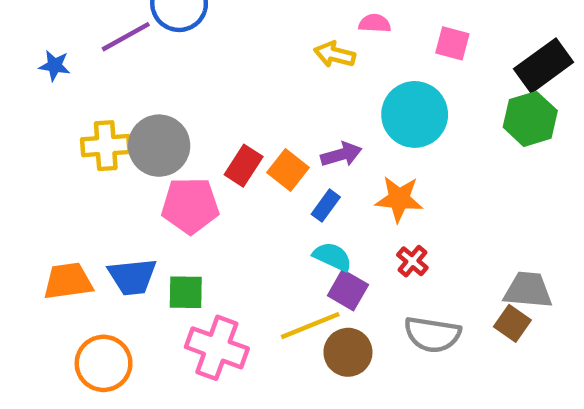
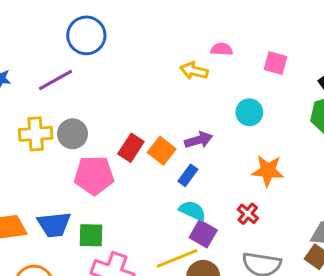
purple line: (126, 37) -> (56, 80), moved
cyan circle: (415, 114) -> (249, 112), size x0.6
gray circle: (159, 146) -> (73, 134), size x0.7
orange star: (399, 199) -> (268, 171), moved

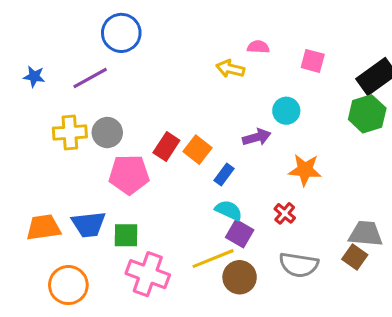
purple arrow: (199, 140) -> (257, 137), moved

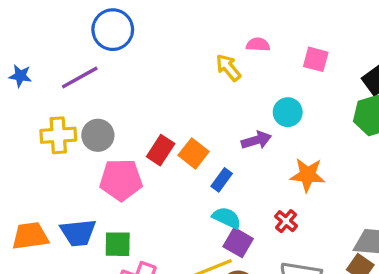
yellow arrow: (230, 69) -> (228, 68), turned 36

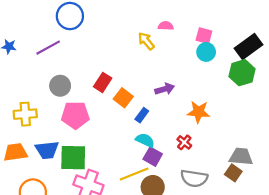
cyan circle: (288, 112) -> (206, 52), moved
yellow cross: (58, 135) -> (25, 114), moved
red rectangle: (161, 150) -> (103, 82), moved
green square: (118, 244) -> (73, 158), size x1.5

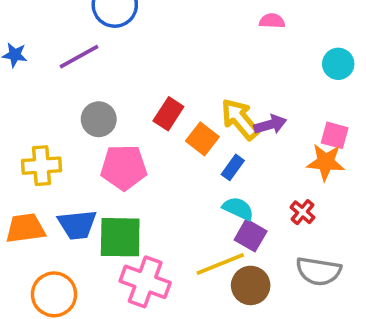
pink square: (204, 36) -> (335, 135), moved
yellow arrow: (146, 41) -> (240, 119), moved, size x1.4

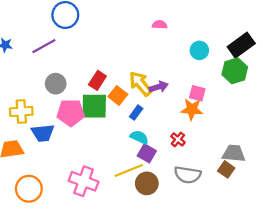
blue trapezoid: (77, 225) -> (43, 133), moved
green square: (120, 237) -> (94, 106), moved

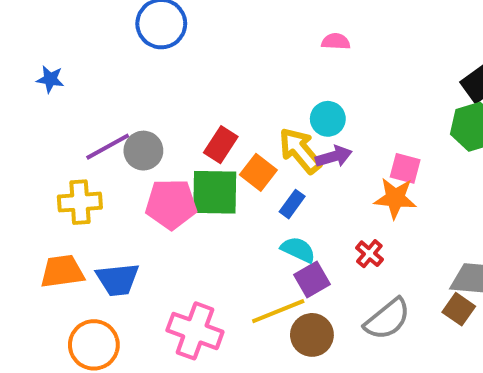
purple line: (44, 46) -> (108, 147), moved
cyan circle: (199, 50) -> (328, 119), moved
blue trapezoid: (43, 133) -> (118, 279), moved
purple square: (147, 153) -> (312, 279), turned 30
gray semicircle: (188, 175) -> (387, 319), turned -48

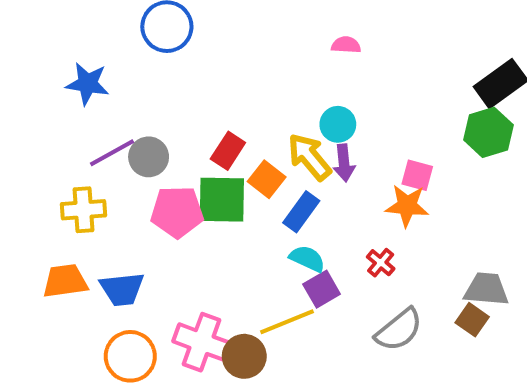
blue star: (50, 79) -> (88, 84), moved, size x1.5
purple arrow: (334, 157) -> (344, 163), turned 100
blue rectangle: (292, 204) -> (301, 212), size x1.4
brown circle: (312, 335) -> (244, 356), moved
orange circle: (94, 345) -> (130, 356), moved

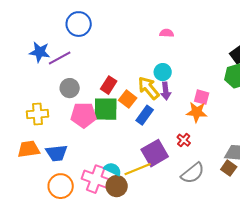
purple line: (112, 153) -> (60, 58), moved
cyan semicircle: (307, 259) -> (113, 169), moved
purple square: (322, 289) -> (155, 153), size x1.5

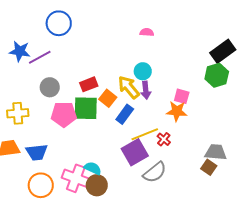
red rectangle: (109, 85) -> (89, 84), turned 36
yellow line: (138, 169) -> (145, 134), moved
gray semicircle: (193, 173) -> (155, 172), moved

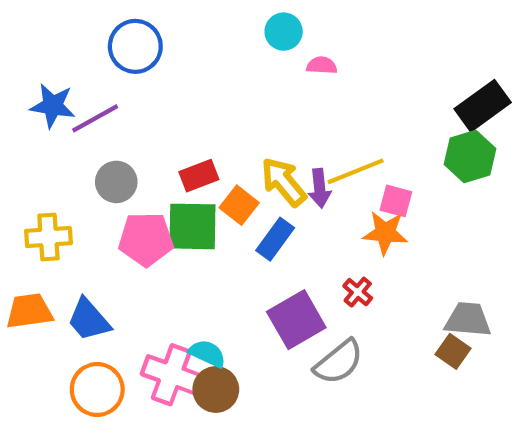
cyan circle: (143, 71) -> (284, 32), moved
yellow line: (145, 134) -> (356, 171), moved
blue trapezoid: (37, 152) -> (89, 320), turned 55

